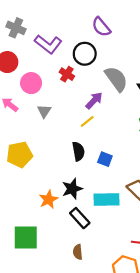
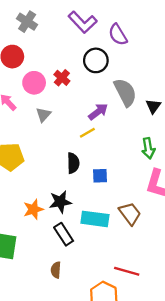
purple L-shape: (48, 44) -> (83, 22), moved
red cross: (67, 74) -> (62, 78), moved
blue square: (105, 159) -> (100, 176), turned -32

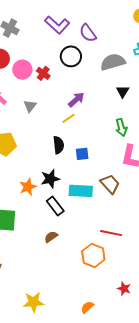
pink circle: (34, 83) -> (22, 70), moved
gray semicircle: (125, 92) -> (113, 62), moved, turned -75
brown semicircle: (56, 270) -> (51, 237), turned 56

